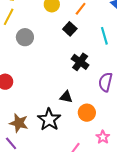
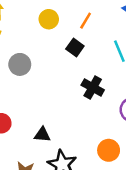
black triangle: (66, 97) -> (42, 135), moved

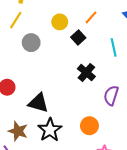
yellow circle: (49, 19) -> (60, 22), moved
black triangle: (42, 135) -> (38, 103), size x1.5

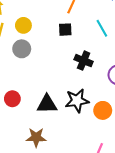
yellow circle: (60, 22) -> (23, 25), moved
black square: (78, 38) -> (65, 30), turned -32
black star: (50, 130) -> (77, 101), moved, turned -30

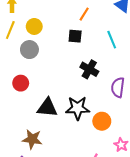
red circle: (12, 99) -> (21, 83), moved

